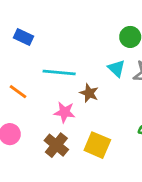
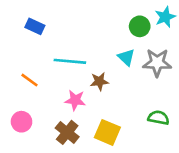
brown star: (89, 93) -> (99, 81), turned -30

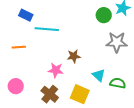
cyan triangle: (126, 57) -> (99, 75), moved
cyan line: (70, 61) -> (47, 29), moved
orange line: (30, 80) -> (19, 47), moved, turned -40

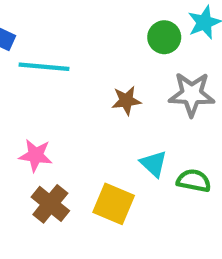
brown star: (74, 56) -> (126, 101), moved
pink star: (56, 70) -> (36, 155), moved

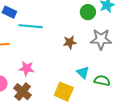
brown cross: (50, 204) -> (23, 92), moved

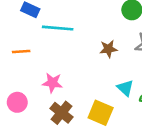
brown cross: (23, 92) -> (62, 113), moved

